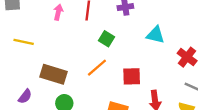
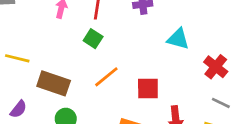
green square: (107, 39) -> (93, 39), moved
yellow line: (24, 42) -> (17, 58), moved

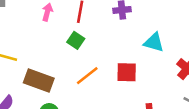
red square: (148, 89) -> (127, 72), moved

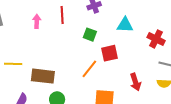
green square: (76, 40) -> (90, 35), moved
orange line: (87, 76) -> (89, 69), moved

